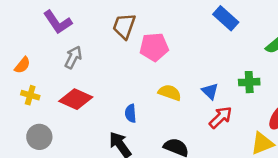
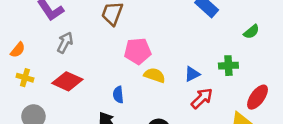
pink pentagon: (154, 47) -> (138, 51), moved
blue triangle: (210, 91) -> (192, 74), turned 49

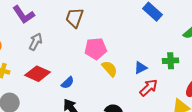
yellow semicircle: (155, 75) -> (110, 69), turned 30
blue semicircle: (118, 95) -> (68, 83), moved, turned -128

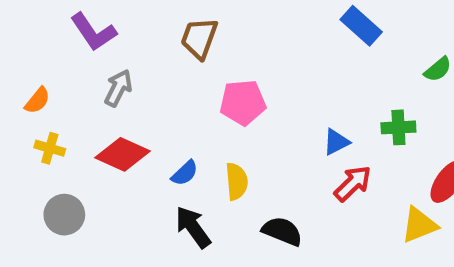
yellow semicircle: (110, 69) -> (237, 181), moved, turned 36

